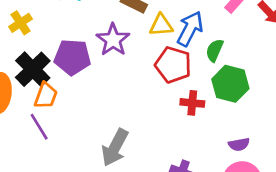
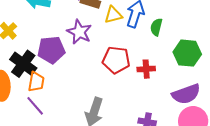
red pentagon: (173, 65) -> (116, 60), moved
green hexagon: (230, 84) -> (187, 53), moved
purple semicircle: (239, 144) -> (186, 94), size x1.8

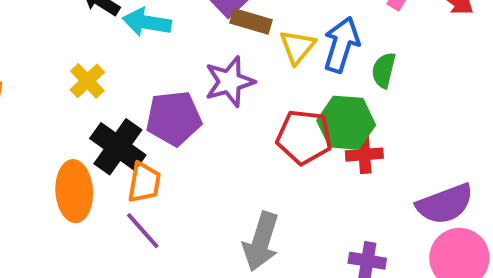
yellow triangle: (113, 15) -> (297, 47), turned -36
purple star: (79, 32) -> (230, 82), turned 30
green hexagon: (187, 53) -> (346, 123), moved

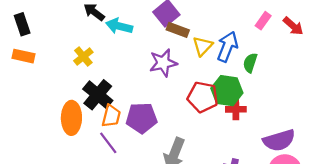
purple pentagon: (174, 118) -> (142, 118), moved

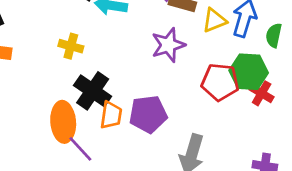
yellow triangle: (203, 46) -> (214, 20), turned 30
yellow cross: (83, 57) -> (71, 46), turned -30
red cross: (236, 109) -> (262, 93), turned 36
purple line: (108, 143) -> (80, 149), moved

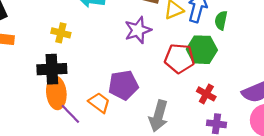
black cross: (93, 91) -> (52, 69), moved, turned -36
red cross: (262, 93) -> (206, 94), moved
orange trapezoid: (111, 115) -> (99, 103), moved, turned -60

